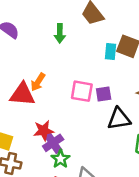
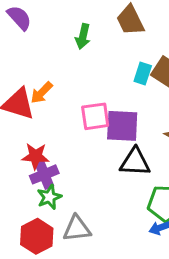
pink square: (82, 91) -> (95, 116), turned -30
purple square: (104, 94) -> (122, 126), size x1.6

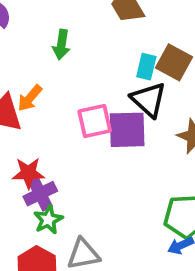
green arrow: (83, 36) -> (61, 45), moved
black triangle: (135, 162) -> (149, 100), moved, turned 44

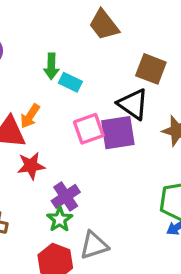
cyan rectangle: (146, 67) -> (70, 82), moved, turned -70
red star: (28, 173) -> (31, 166), moved
purple cross: (40, 194) -> (66, 196), moved

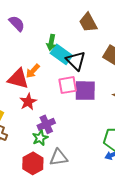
cyan rectangle: (70, 82) -> (61, 54), size x1.5
black triangle: (133, 104) -> (76, 61), moved
red star: (31, 166) -> (28, 102), turned -30

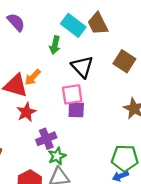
cyan rectangle: (61, 54) -> (73, 25), moved
purple square: (85, 91) -> (76, 110), moved, size x0.7
green star: (40, 138) -> (57, 156), moved

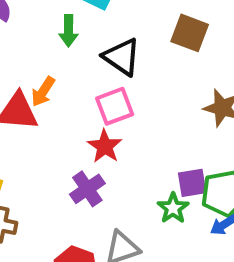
purple square: (76, 110) -> (192, 183), moved
red star: (26, 112) -> (105, 146), moved
green star: (57, 156) -> (173, 208), moved

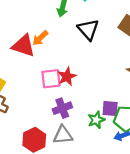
pink square: (115, 106) -> (51, 79), moved
purple cross: (87, 189) -> (62, 108), moved

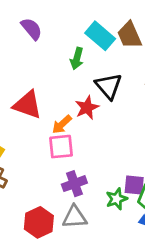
orange arrow: (40, 38) -> (62, 124), moved
red star: (67, 77) -> (87, 108), moved

